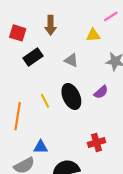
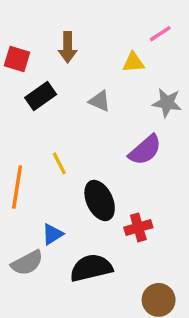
purple semicircle: (101, 92) -> (145, 150), size x1.5
black ellipse: (71, 96) -> (100, 200), moved
blue triangle: (41, 147) -> (52, 234), turned -32

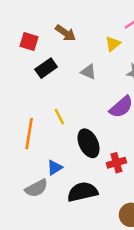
brown arrow: (68, 47) -> (65, 33), turned -55
yellow triangle: (133, 62) -> (113, 44), turned -35

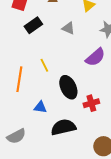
blue triangle: (55, 168) -> (40, 107), turned 40
gray semicircle: (36, 188) -> (16, 136), moved

